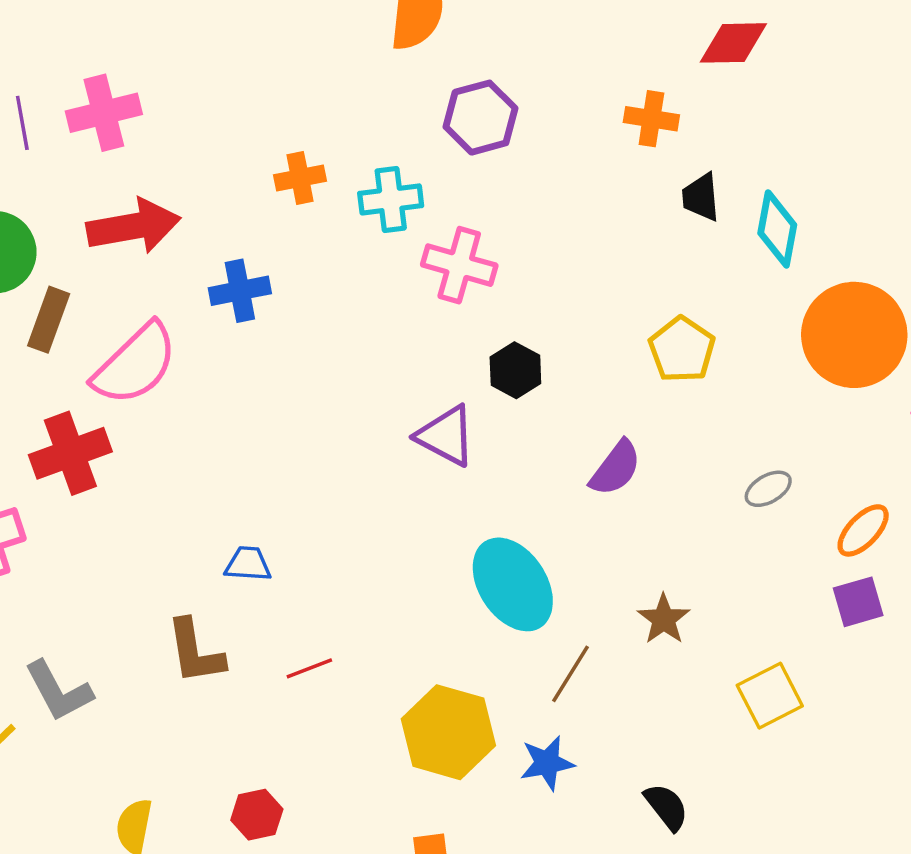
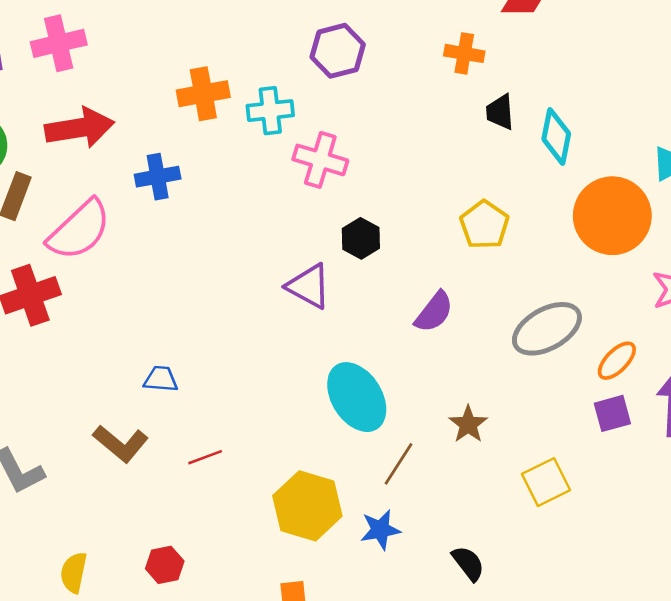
orange cross: (300, 178) -> (203, 94), size x1.4
gray ellipse: (768, 489) -> (547, 329), size x2.0
brown L-shape: (195, 652) -> (121, 444), turned -42

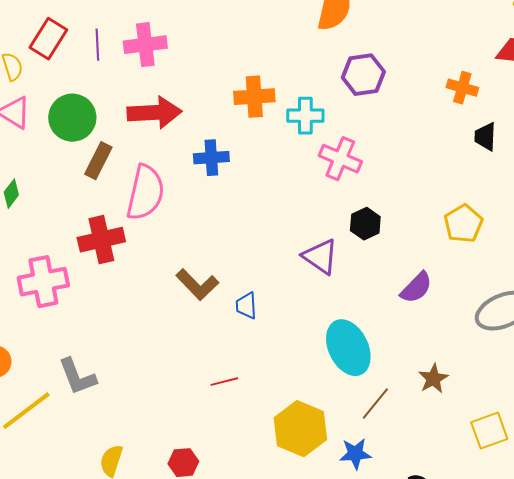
pink semicircle: (79, 230) -> (145, 193), turned -40
blue trapezoid: (161, 379) -> (246, 306), moved, turned -104
brown L-shape: (121, 444) -> (197, 285), moved

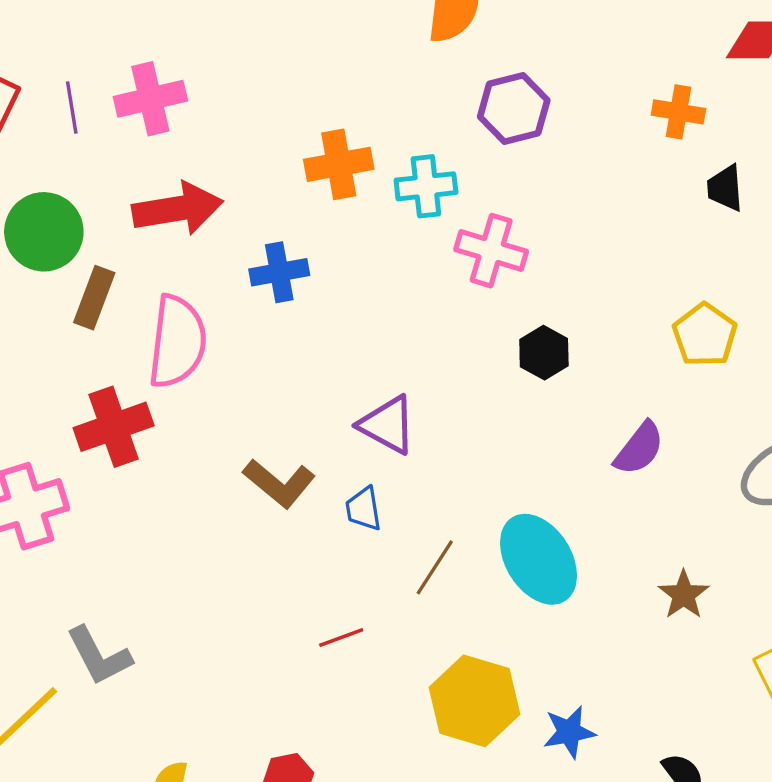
purple triangle: (320, 257) -> (387, 425), moved
brown line: (375, 404) -> (435, 567), moved

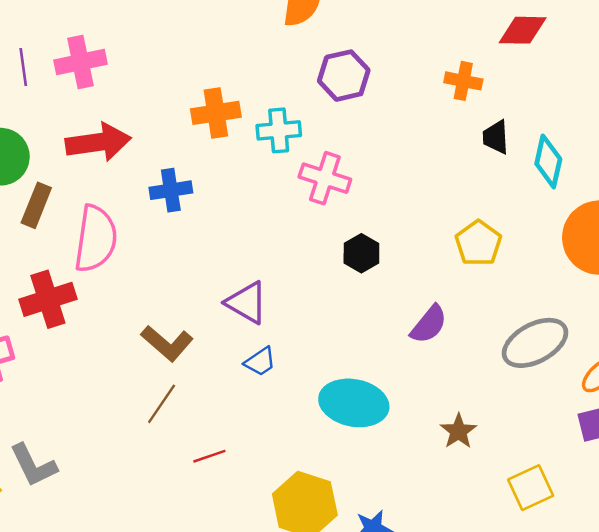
blue trapezoid: (363, 509) -> (260, 362), moved, turned -116
cyan ellipse: (539, 559) -> (354, 403), turned -48
brown line: (435, 567) -> (162, 404), moved

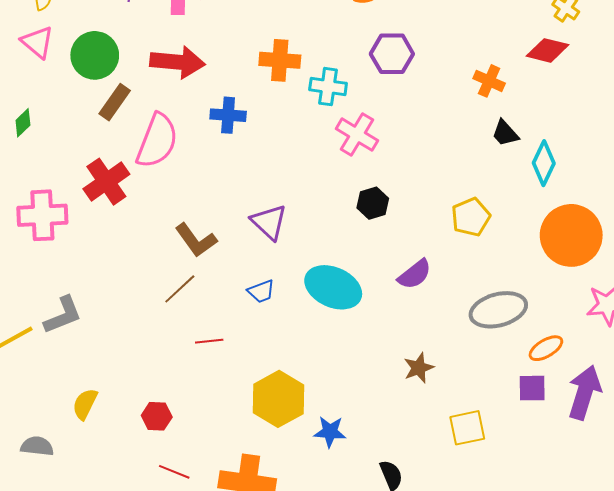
black trapezoid: (496, 137) -> (505, 133), turned -52
red cross: (48, 299) -> (106, 182), turned -30
blue trapezoid: (260, 362) -> (261, 291), moved
cyan ellipse: (354, 403) -> (333, 287), moved
gray L-shape: (33, 465) -> (63, 315), turned -99

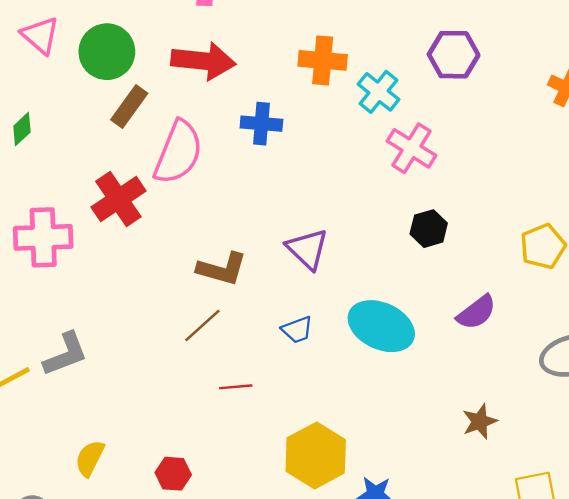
cyan cross: (328, 87) -> (379, 92), turned 30
brown L-shape: (196, 240) -> (222, 269), turned -39

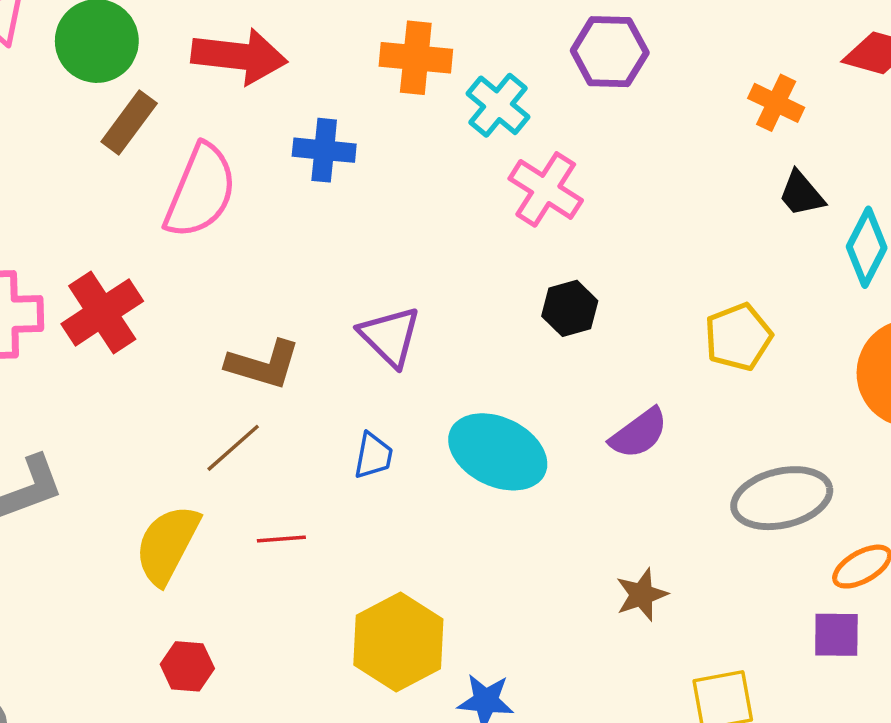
red cross: (118, 199) -> (102, 312), moved
blue trapezoid: (297, 330) -> (373, 456), turned -60
yellow semicircle: (90, 458) -> (167, 545), moved, size x1.5

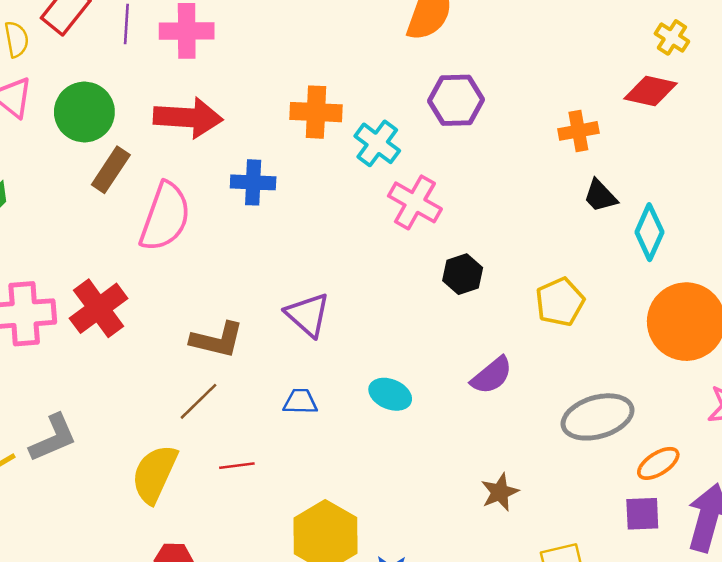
orange cross: (776, 103) -> (578, 131), turned -33
black hexagon: (570, 308) -> (463, 274), moved
cyan ellipse: (498, 452) -> (390, 394), size x0.6
blue trapezoid: (373, 456) -> (300, 402), turned -96

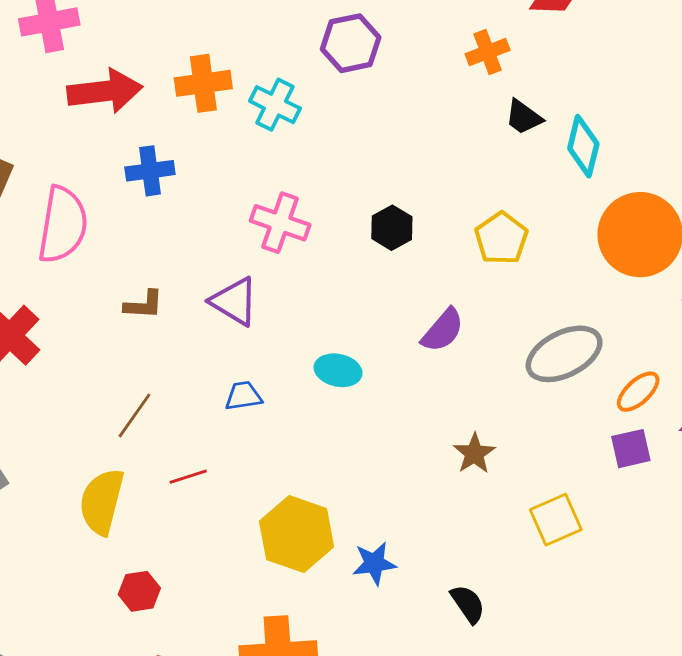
red arrow: (188, 118) -> (105, 91), moved
pink cross: (415, 202) -> (280, 223), moved
brown L-shape: (217, 340) -> (144, 305), moved, size x0.7

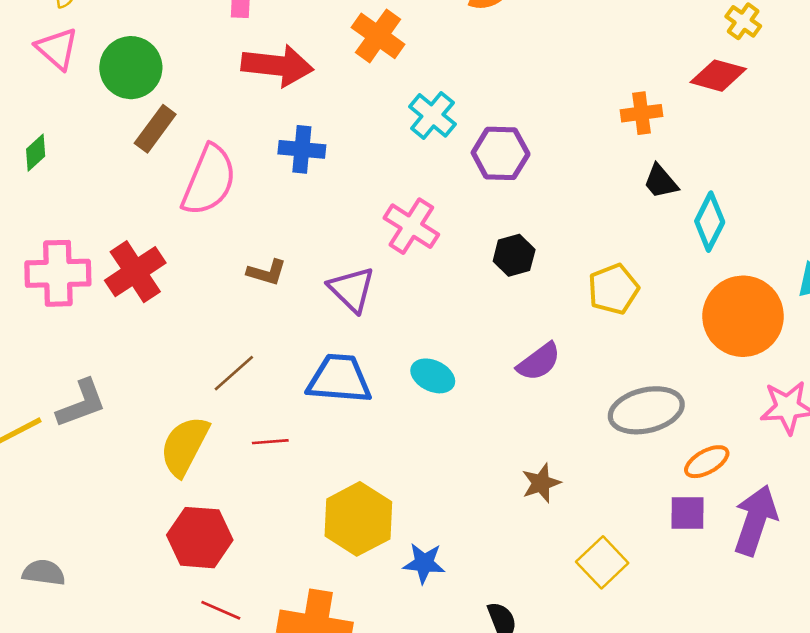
purple hexagon: (351, 43) -> (501, 153), moved
orange cross: (203, 83) -> (378, 36), moved, turned 30
blue trapezoid: (243, 396) -> (339, 379), size x1.8
yellow square: (556, 520) -> (602, 562), turned -33
red hexagon: (139, 591) -> (200, 538), size x1.6

